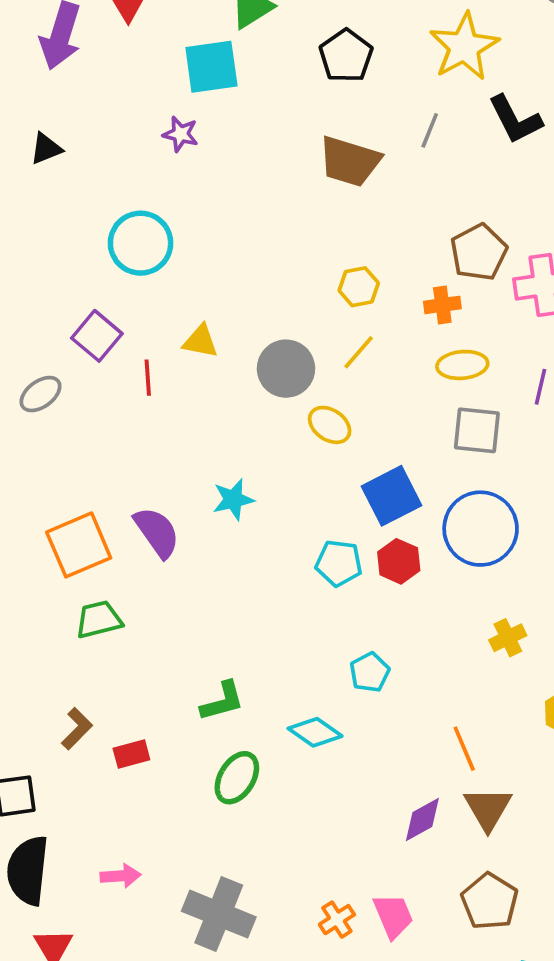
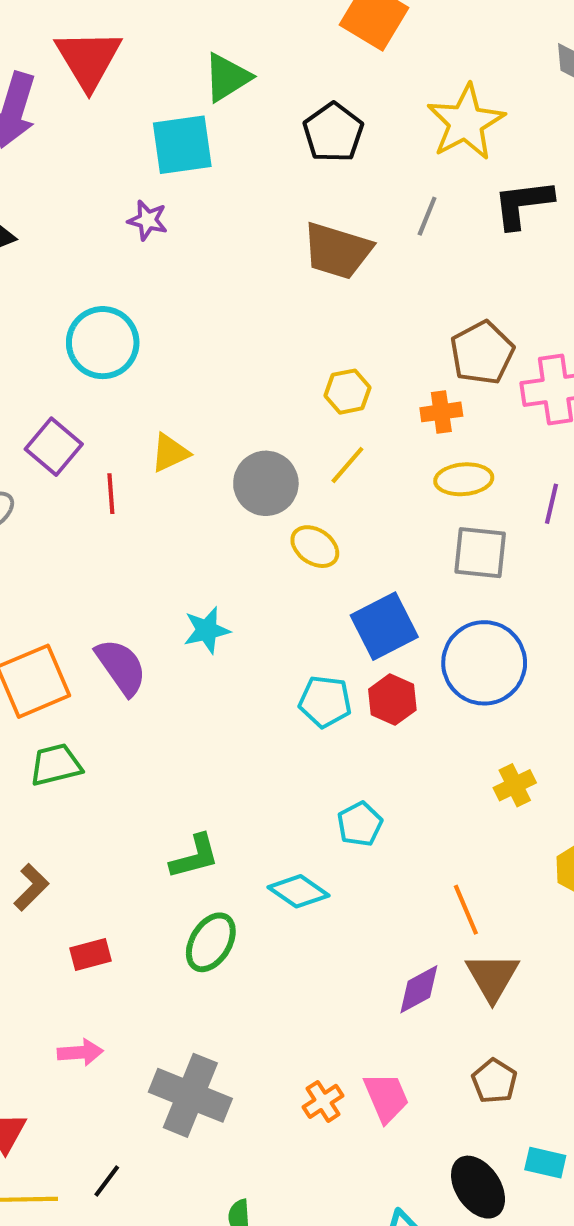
black L-shape: (515, 119) -> (523, 204), turned 110
yellow triangle: (201, 341) -> (170, 453), turned -36
red rectangle: (131, 754) -> (90, 955), moved
brown pentagon: (490, 901) -> (494, 1081), size x0.7

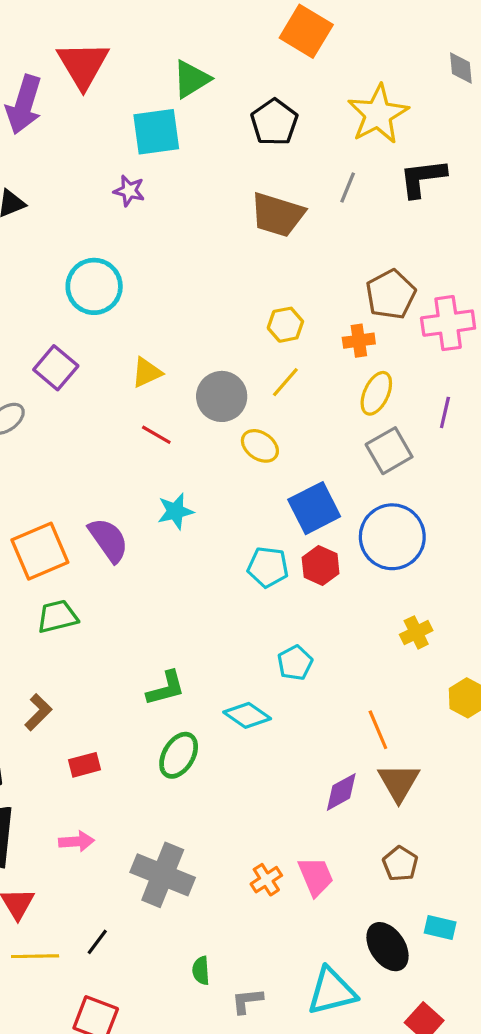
yellow ellipse: (464, 479) -> (376, 393), turned -60
red line: (111, 494) -> (156, 435), moved, turned -56
gray square: (480, 553) -> (389, 451), turned -36

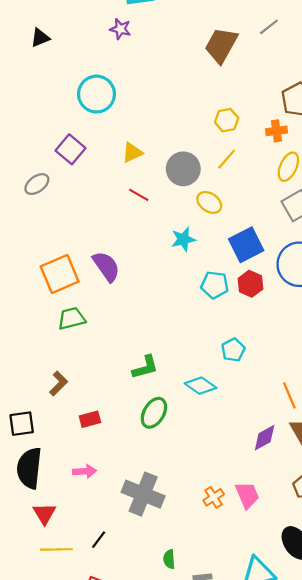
gray line: (348, 188) -> (269, 27), turned 30
brown trapezoid: (277, 215) -> (221, 45), turned 102
cyan star: (175, 511) -> (183, 239), moved

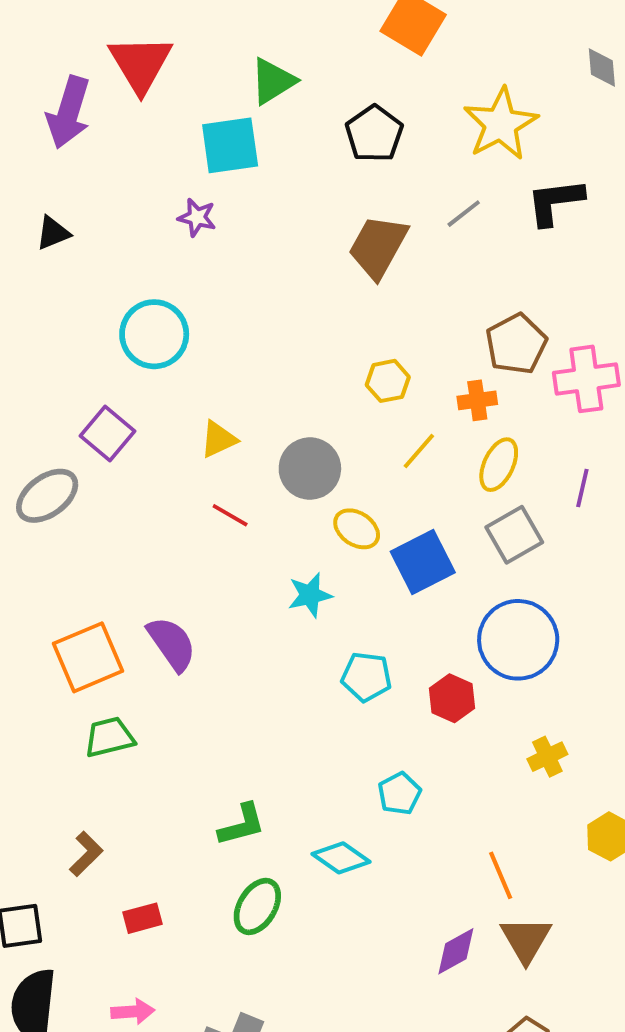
yellow line: (227, 159) -> (419, 451), moved
gray ellipse: (37, 184) -> (47, 496), size x1.4
blue square: (246, 245) -> (423, 562), moved
red hexagon: (250, 284) -> (452, 698), moved

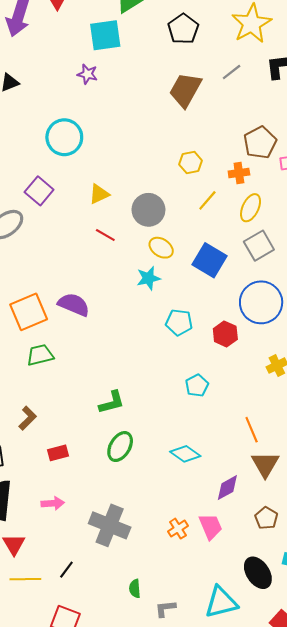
yellow ellipse: (357, 529) -> (161, 248), moved
blue square: (423, 562) -> (209, 260), turned -32
purple semicircle: (172, 644) -> (74, 305), turned -32
cyan diamond: (341, 858) -> (185, 454), moved
purple diamond: (456, 951) -> (227, 488), moved

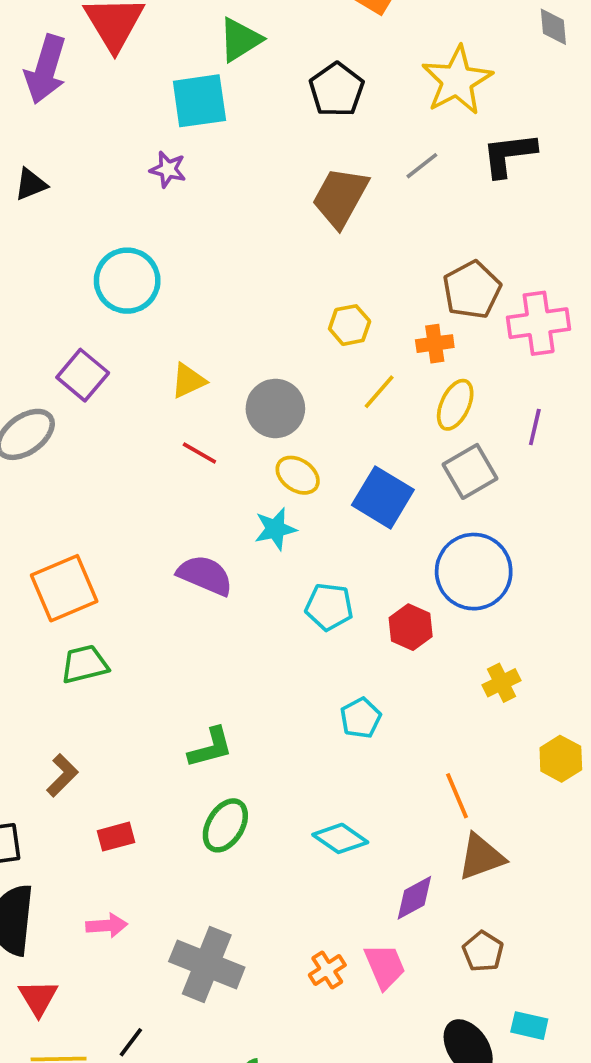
purple semicircle: (74, 305) -> (205, 575), moved
brown triangle: (265, 464) -> (481, 857), turned 40

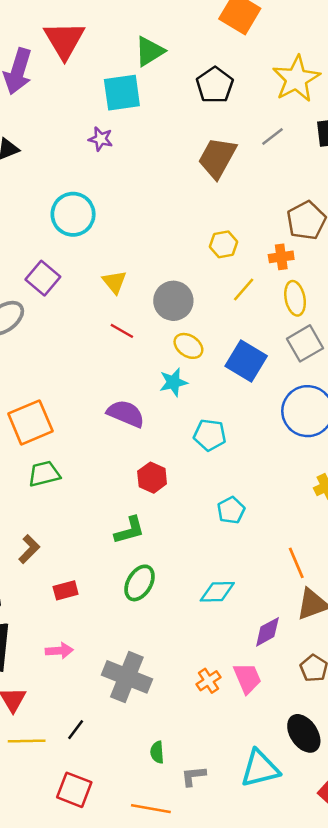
yellow triangle: (188, 381) -> (114, 282), turned -44
yellow ellipse: (455, 405) -> (295, 298), turned -36
red hexagon: (411, 627) -> (152, 478), moved
cyan diamond: (340, 838) -> (217, 592), turned -36

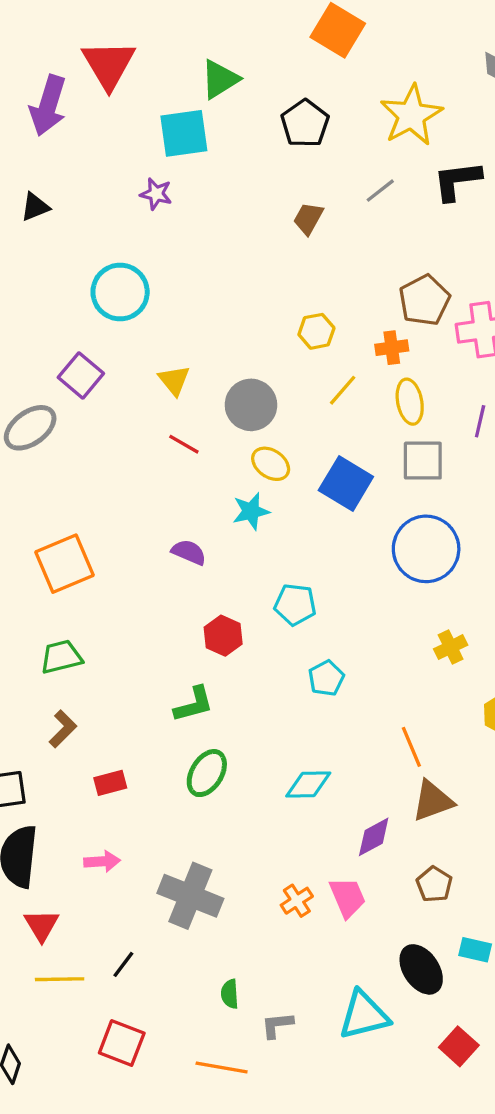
brown trapezoid: (217, 158) -> (308, 218), size x0.6
gray square: (305, 343) -> (423, 461), turned 30
purple semicircle: (126, 414) -> (189, 552), size x0.7
cyan pentagon: (210, 435) -> (295, 605), moved
green trapezoid: (44, 474) -> (61, 657), moved

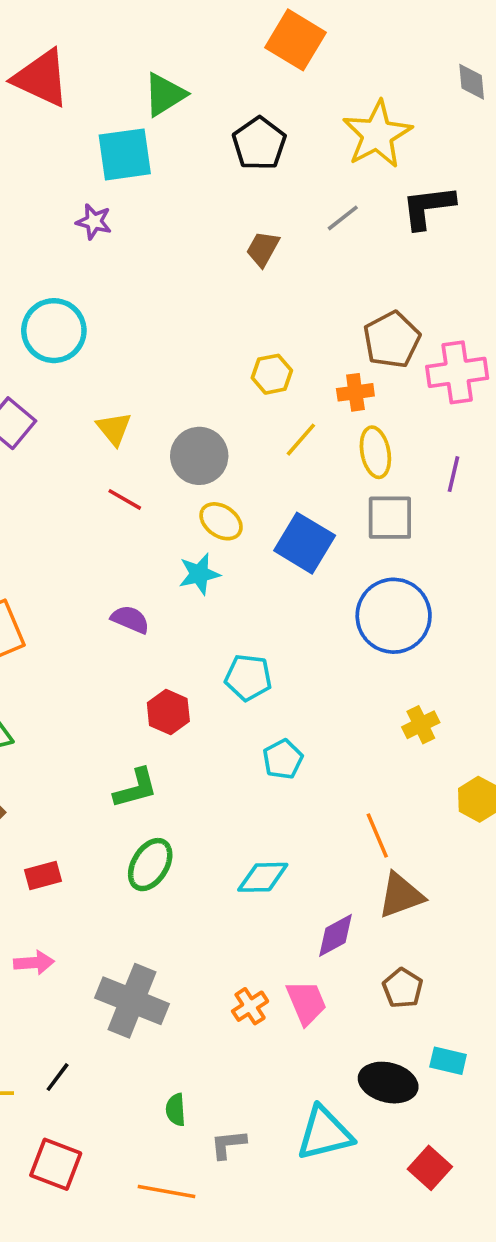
red triangle: (109, 65) -> (41, 78), turned -34
black ellipse: (421, 969) -> (388, 1083), turned -42

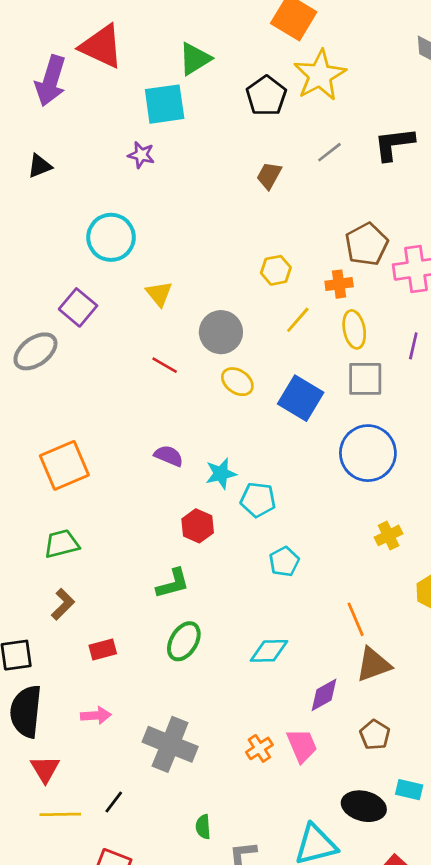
yellow star: (377, 134) -> (320, 75), moved
yellow triangle: (114, 429) -> (159, 294), moved
cyan star: (199, 574) -> (221, 474), moved

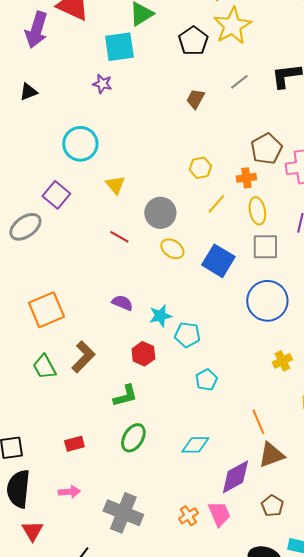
green trapezoid: (62, 544) -> (44, 367), turned -104
brown L-shape: (63, 604) -> (83, 357), moved, size x1.4
purple diamond: (324, 695) -> (235, 477), size x1.4

